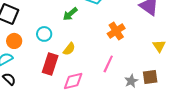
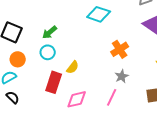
green arrow: (70, 14) -> (50, 32), moved
pink line: (108, 64) -> (112, 97), moved
gray star: (131, 81) -> (122, 76), moved

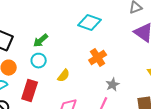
orange cross: (120, 49) -> (98, 58), moved
red rectangle: (54, 82) -> (30, 91), moved

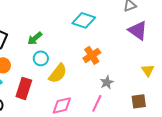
cyan circle: (39, 61) -> (41, 58), moved
yellow semicircle: (64, 76) -> (58, 73), size x1.5

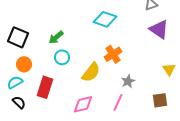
yellow semicircle: (58, 73) -> (91, 72), moved

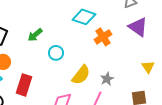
orange cross: (113, 54) -> (103, 37), moved
cyan circle: (62, 57) -> (56, 53), moved
yellow semicircle: (91, 72) -> (81, 75), moved

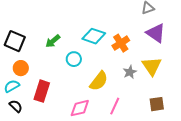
cyan diamond: (84, 17) -> (94, 36), moved
yellow triangle: (148, 67) -> (152, 66), moved, size x1.5
gray star: (107, 79) -> (130, 72), moved

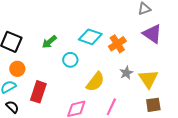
yellow triangle: (152, 66) -> (148, 79), moved

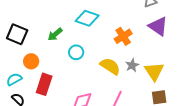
cyan diamond: (90, 37) -> (87, 18), moved
orange circle: (17, 69) -> (31, 61), moved
yellow semicircle: (95, 82) -> (110, 66), moved, turned -95

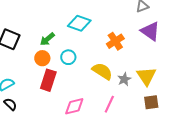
orange circle: (31, 61) -> (42, 58), moved
gray star: (132, 65) -> (124, 79), moved
red rectangle: (44, 84) -> (48, 80), moved

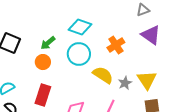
cyan circle: (68, 57) -> (79, 54), moved, size x1.5
red rectangle: (48, 80) -> (43, 95), moved

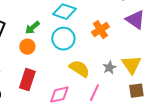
yellow semicircle: (103, 75) -> (79, 69), moved

